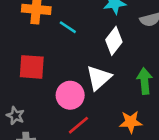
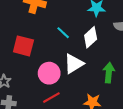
cyan line: (68, 27) -> (63, 33), moved

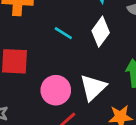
white triangle: (74, 64) -> (93, 87), moved

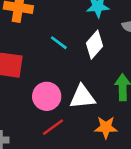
white triangle: (93, 87) -> (82, 97), turned 32

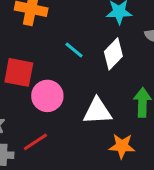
pink circle: (47, 96) -> (47, 96), moved
red line: (53, 127) -> (35, 142), moved

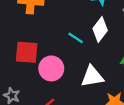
cyan line: (74, 50) -> (76, 38), moved

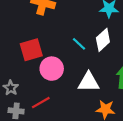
red square: (27, 52) -> (31, 50), turned -30

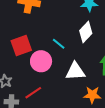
cyan line: (79, 44) -> (59, 44), moved

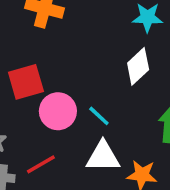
cyan line: (59, 44) -> (99, 116), moved
white triangle: (75, 71) -> (103, 157), moved

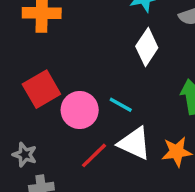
white triangle: (103, 157) -> (134, 143), turned 39
red line: (41, 164) -> (94, 155), moved

